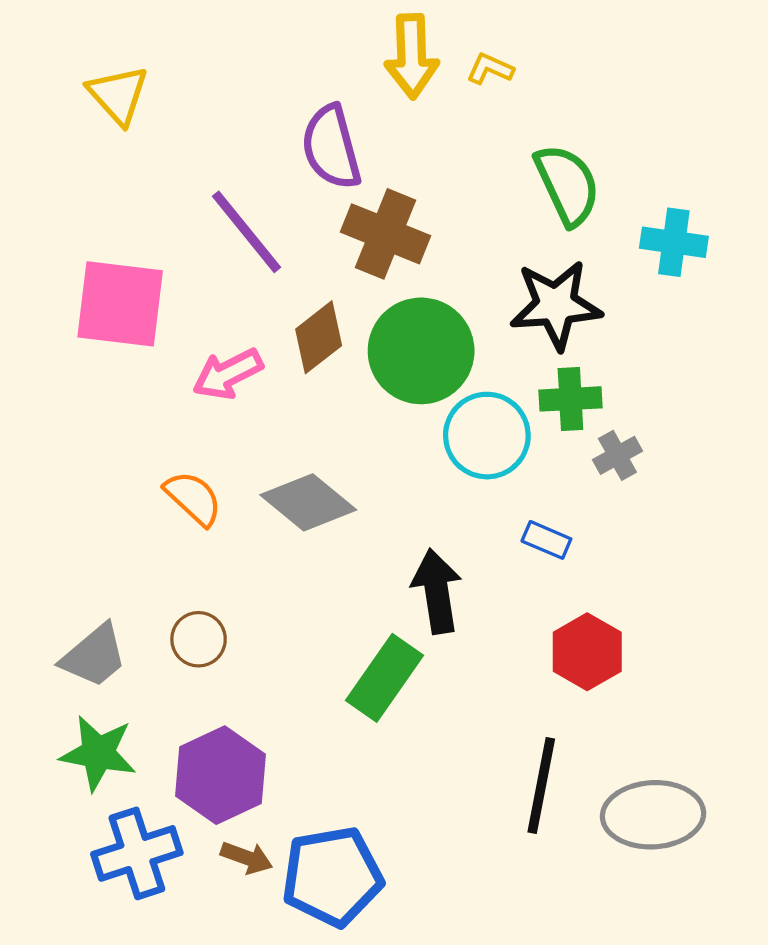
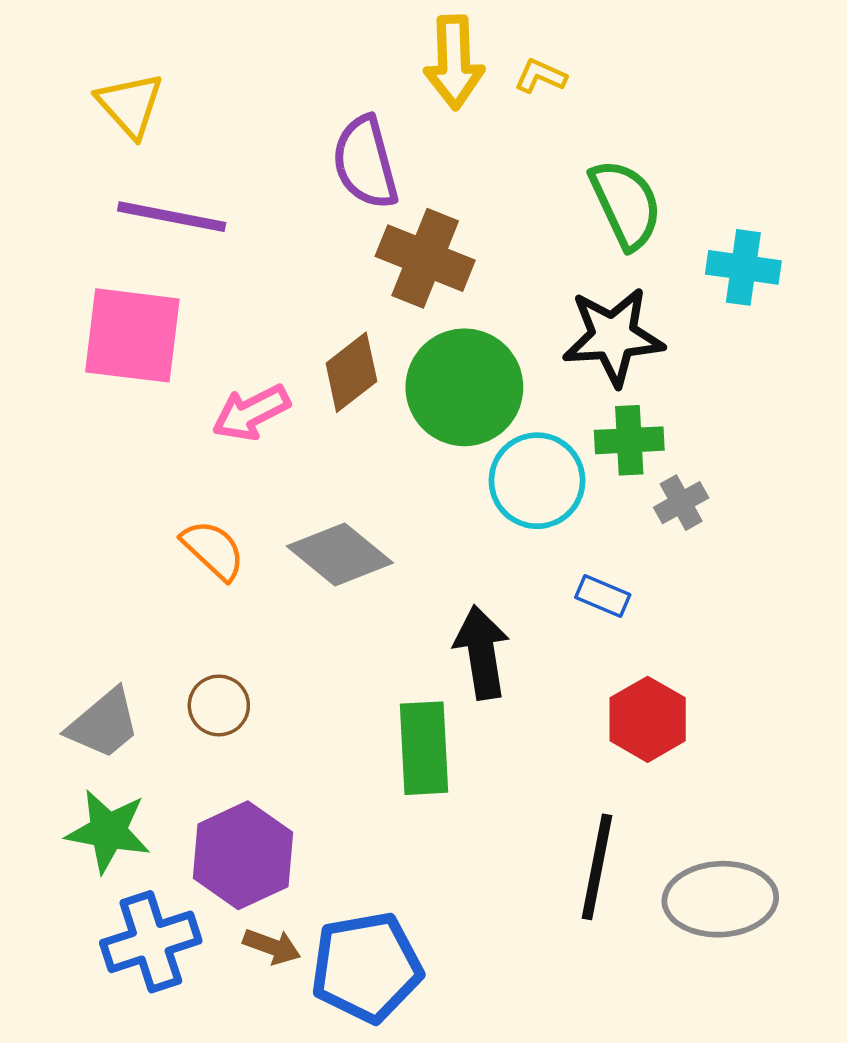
purple line: (247, 232) -> (172, 217), moved, turned -40
green rectangle: (384, 678) -> (424, 748), turned -38

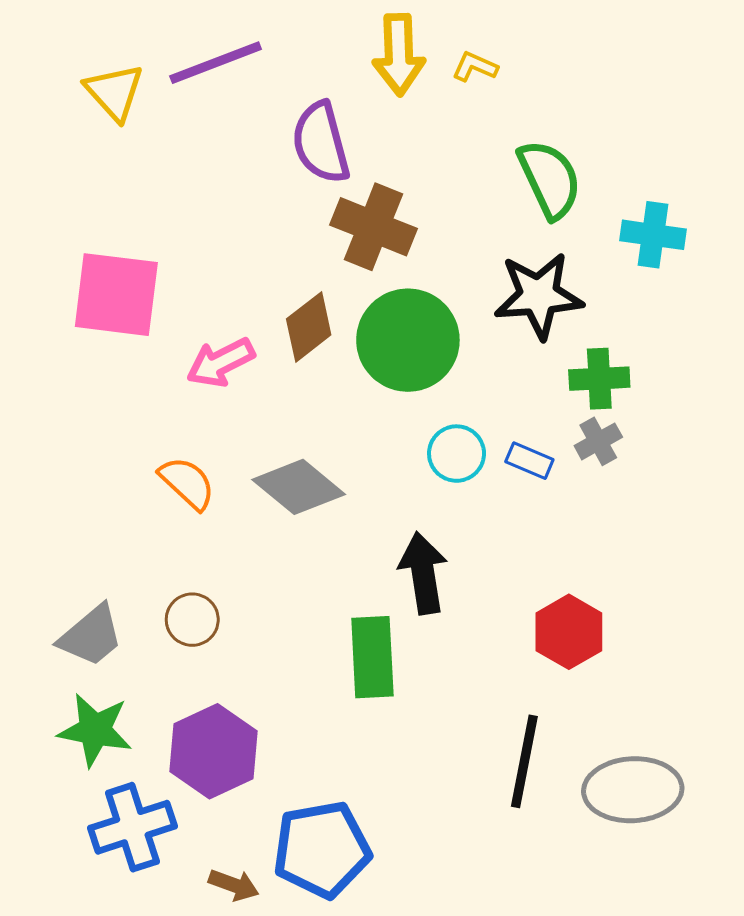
purple line: (172, 217) -> (216, 63), moved, turned -32
green cross: (629, 440) -> (599, 379), moved
cyan circle: (537, 481) -> (457, 454), moved, size x0.7
blue rectangle: (603, 596) -> (529, 461), moved
brown arrow: (272, 946) -> (234, 885), moved

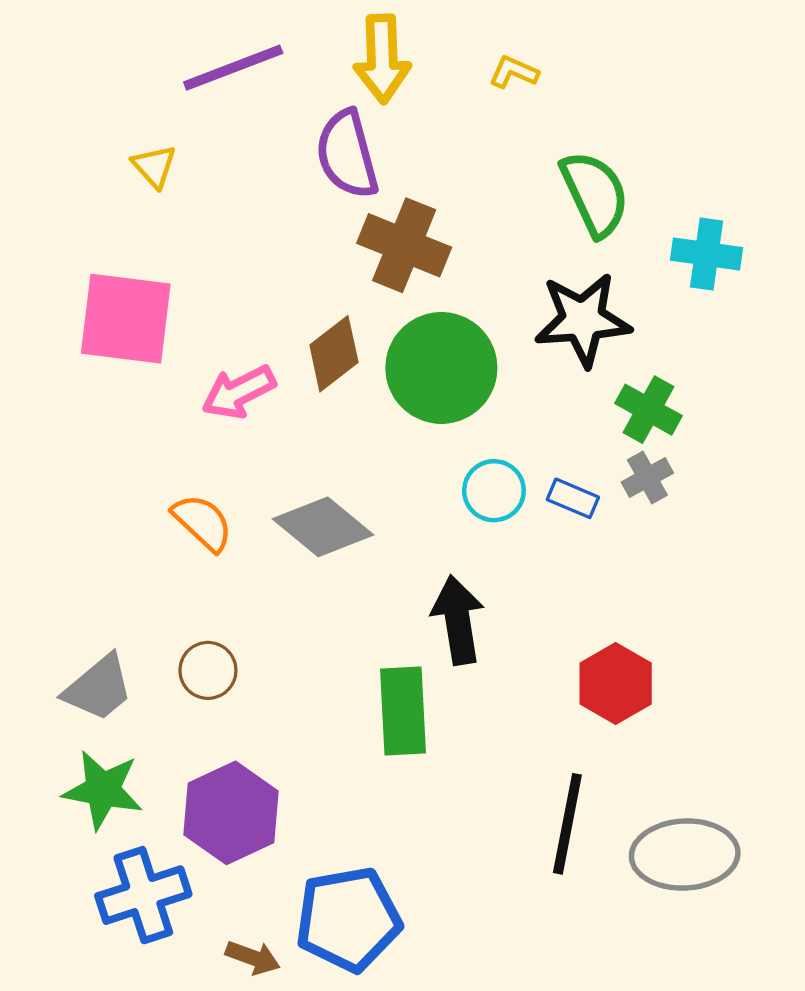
yellow arrow: (399, 55) -> (382, 59), moved
yellow triangle: (114, 92) -> (154, 166), moved, size x0.7
green cross: (599, 379) -> (648, 410), turned 32

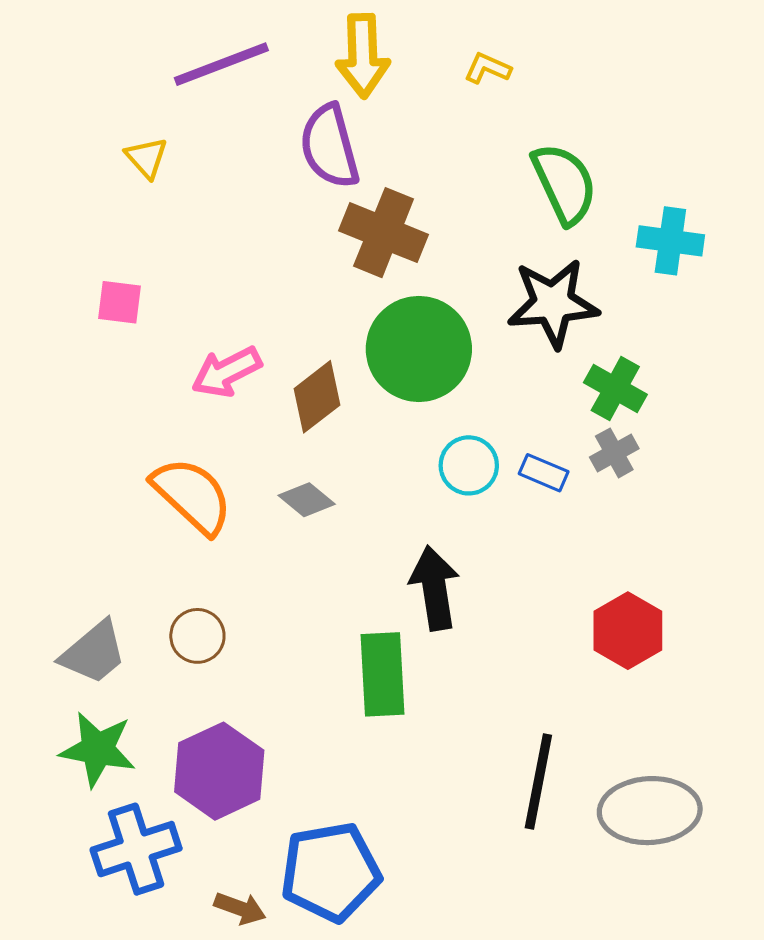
pink square: (126, 319) -> (119, 302), size x0.5
brown diamond: (334, 354) -> (317, 397), moved
orange semicircle: (202, 522) -> (192, 496), size x1.4
gray diamond: (323, 527) -> (307, 500), size x0.6
red hexagon: (616, 684) -> (628, 631), moved

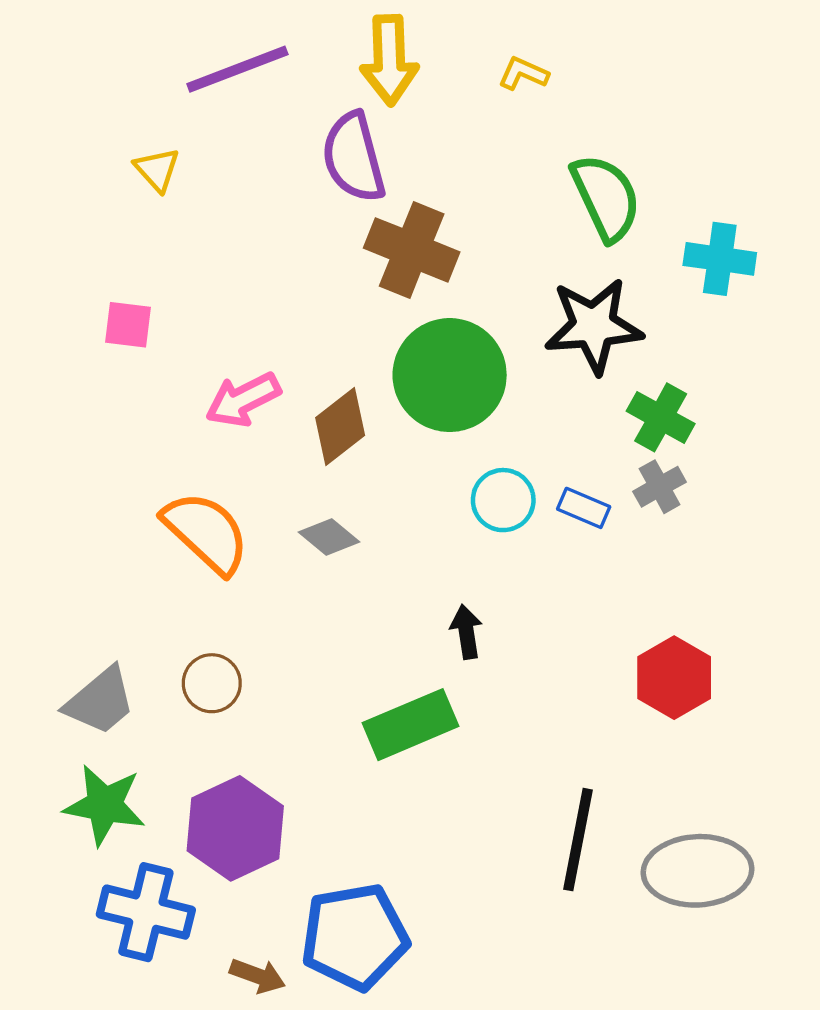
black arrow: (434, 588) -> (466, 632), size x0.6
green rectangle: (382, 674) -> (411, 725), turned 70
blue cross: (136, 849) -> (146, 912), turned 32

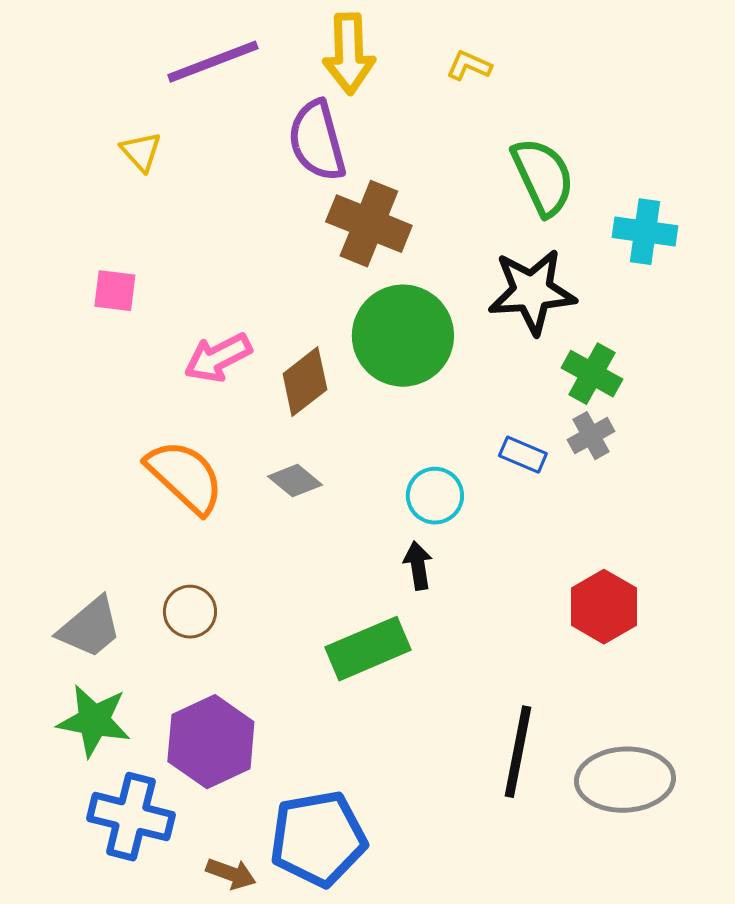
cyan circle: (503, 500) -> (435, 496), moved

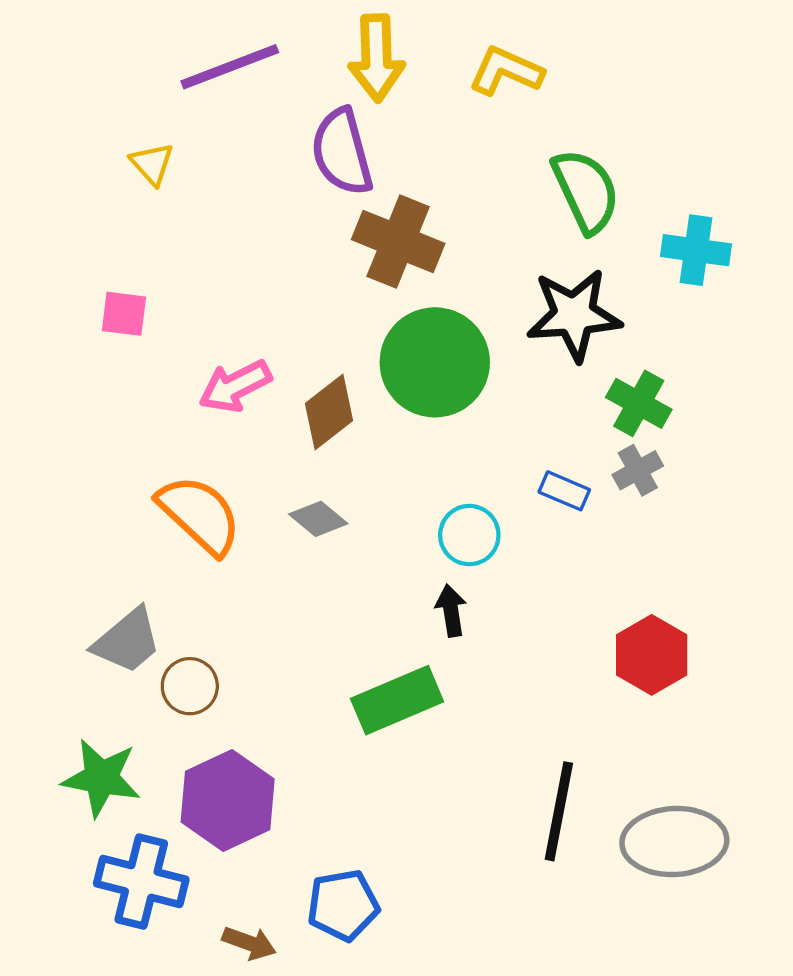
yellow L-shape: (469, 66) -> (506, 71), size x1.5
brown circle: (190, 612) -> (190, 686), moved
gray trapezoid: (90, 628) -> (127, 641), moved
blue pentagon: (318, 839) -> (343, 905), size x0.7

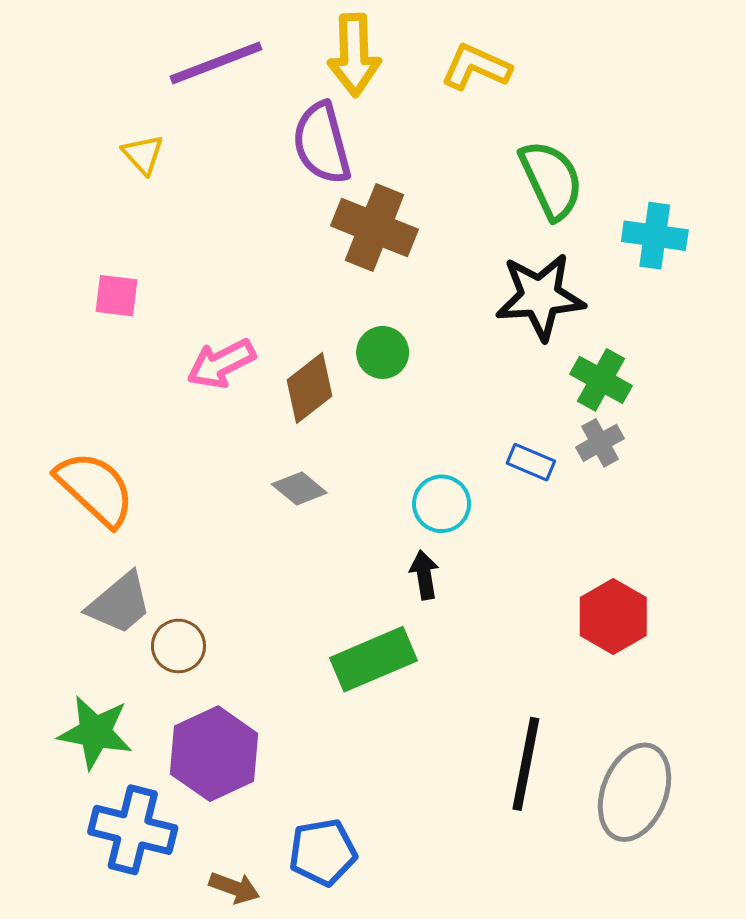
green circle: (435, 362) -> (383, 352), moved, size x0.5
orange semicircle: (200, 515) -> (95, 489), moved
gray ellipse: (674, 842) -> (635, 792), turned -66

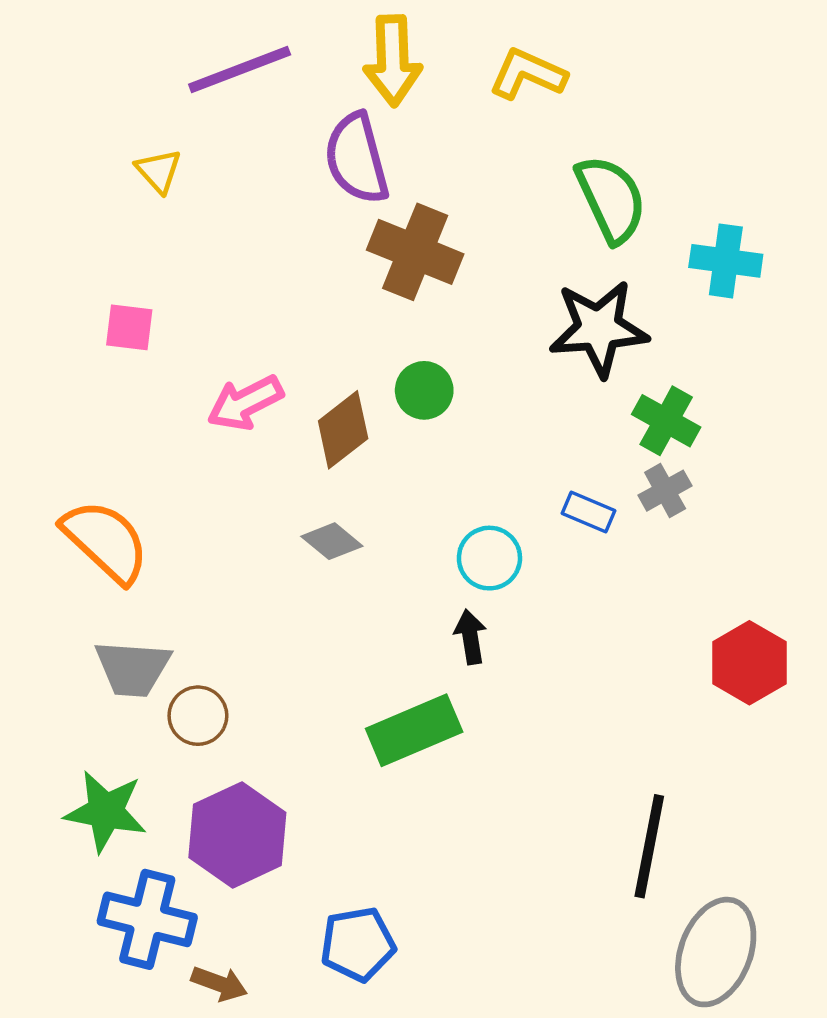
gray trapezoid: (120, 603) -> (133, 668), turned 44
red hexagon: (613, 617) -> (749, 663), moved
black line: (526, 764) -> (649, 846), moved
gray ellipse: (635, 792) -> (716, 952), moved
brown arrow: (234, 888) -> (219, 984), moved

